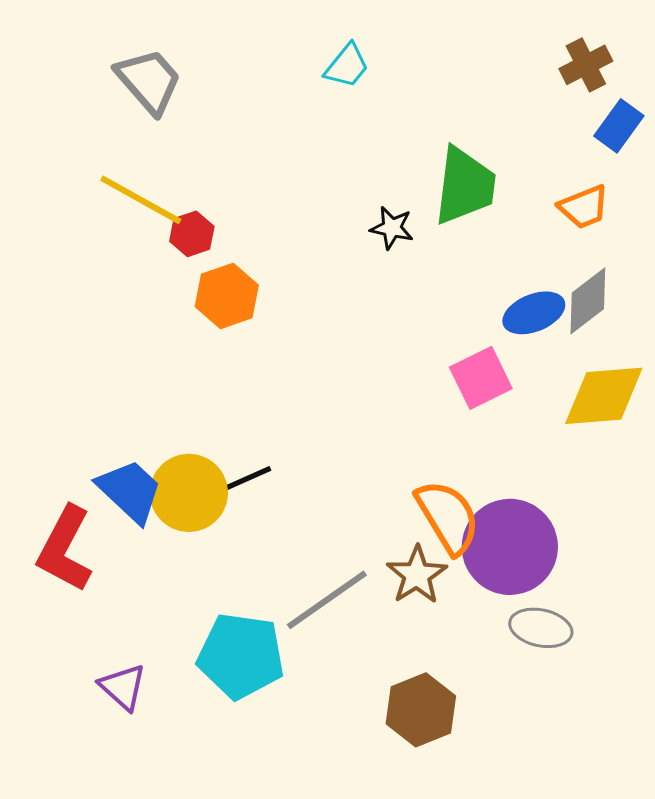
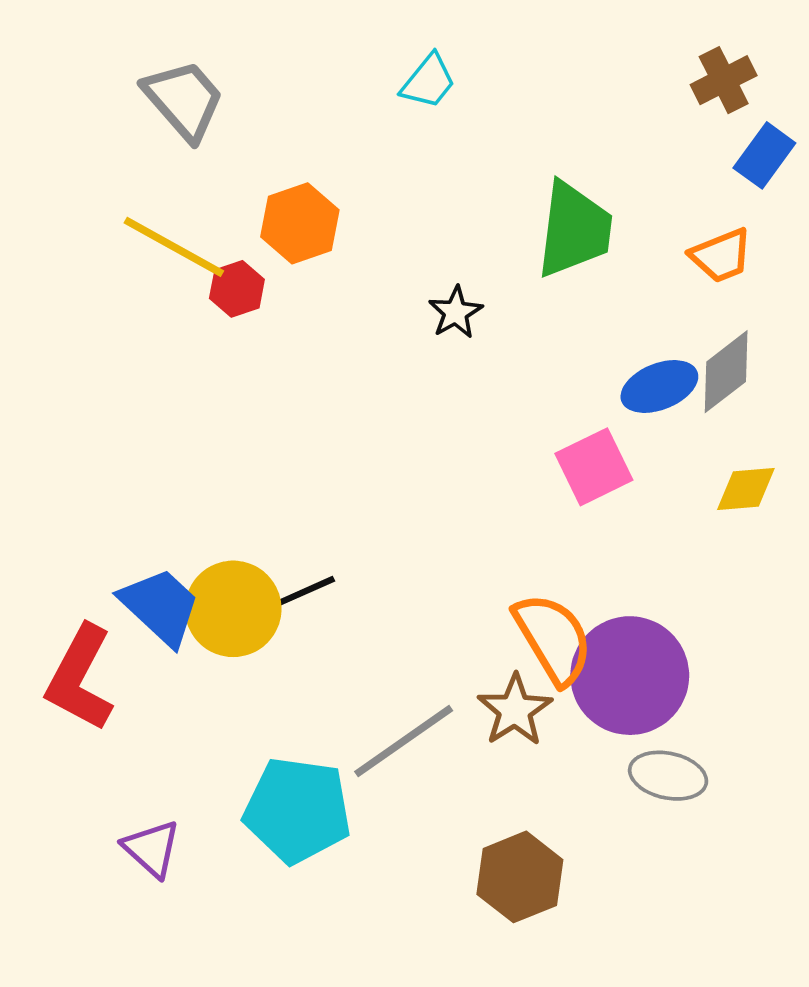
black star: (392, 228) -> (456, 312), moved, turned 30
orange hexagon: (227, 296) -> (300, 223), moved
yellow diamond: (604, 396) -> (746, 489), size x0.6

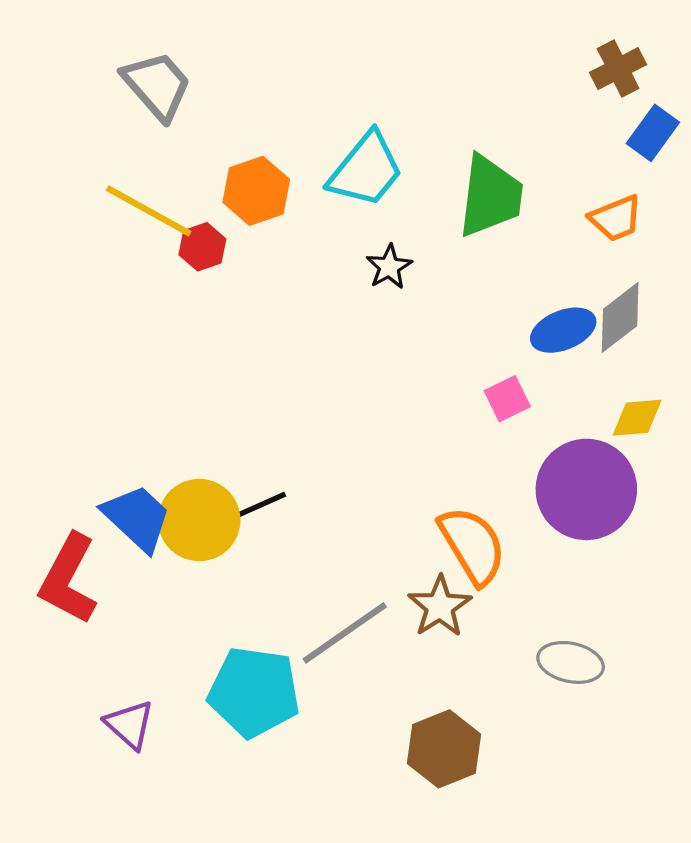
cyan trapezoid: (428, 81) -> (366, 170), moved, size x1.6
pink square: (594, 467) -> (507, 399), size x0.7
purple circle: (630, 676) -> (586, 489), moved

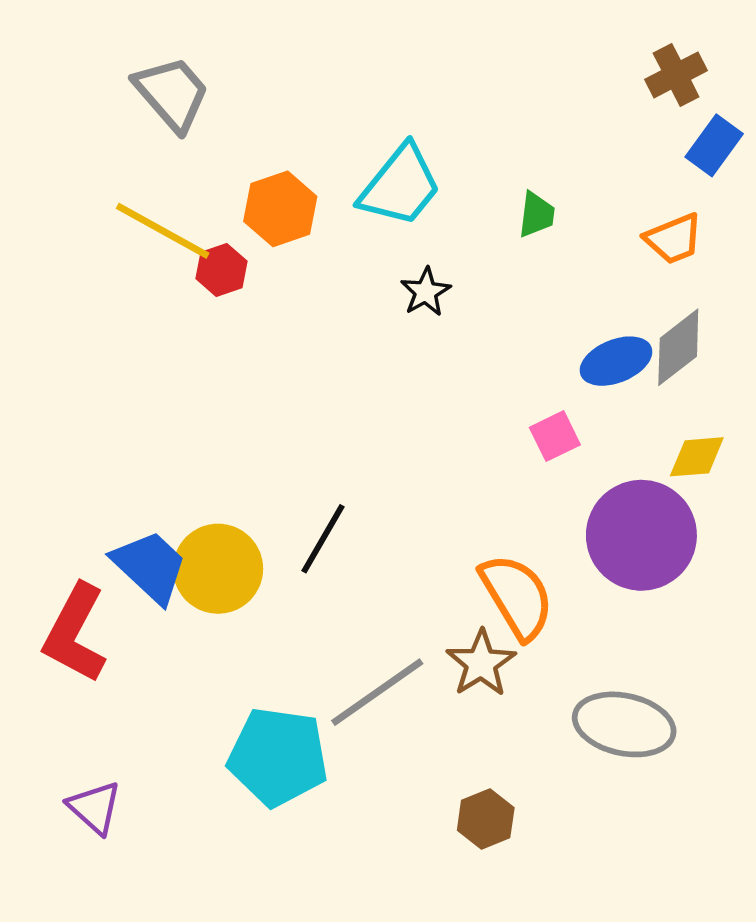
green trapezoid: (490, 196) -> (536, 215), size x0.5
black line: (253, 508) -> (323, 539), moved, turned -36
gray ellipse: (571, 662) -> (624, 724), size x1.4
purple triangle: (130, 725) -> (95, 808), moved
brown hexagon: (444, 749) -> (486, 819), size x0.7

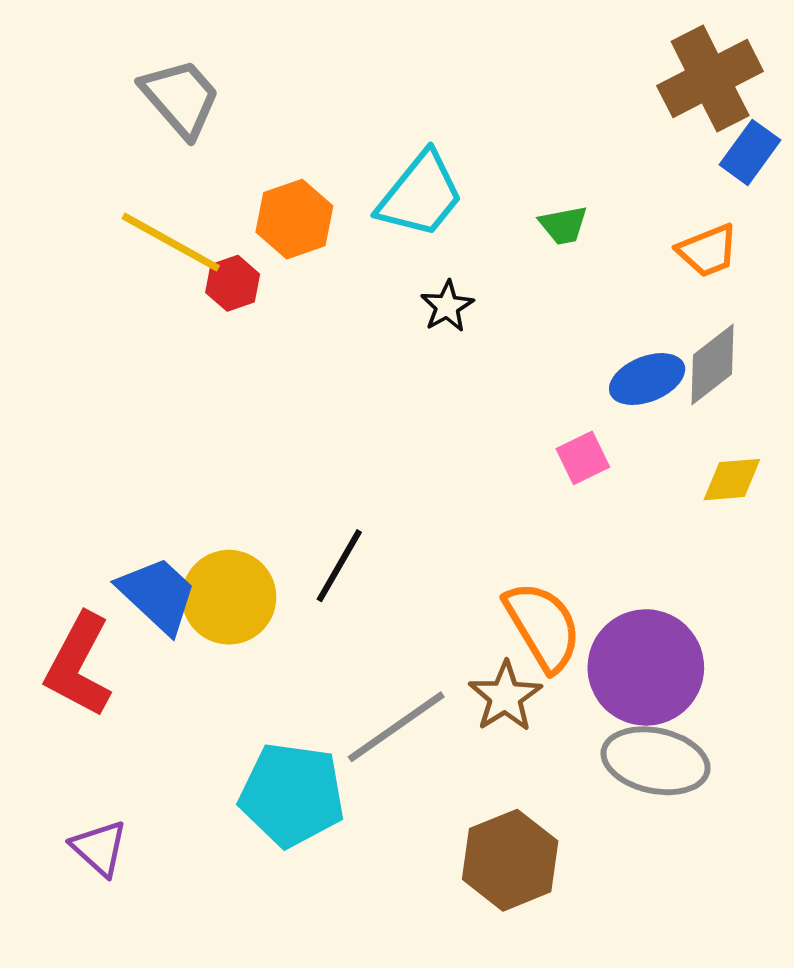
brown cross: (676, 75) -> (710, 78), size x1.6
green trapezoid: (536, 215) -> (563, 225), turned 72
purple circle: (641, 535) -> (646, 667), moved
brown hexagon: (486, 819) -> (510, 860), size x1.6

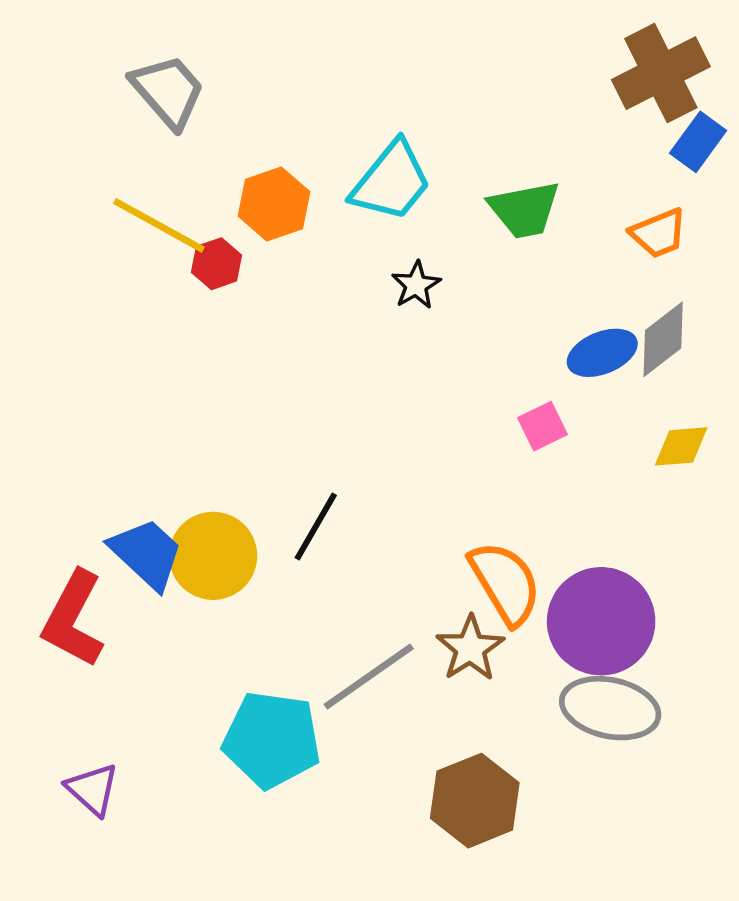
green trapezoid: (563, 225) -> (524, 210), size x1.6

